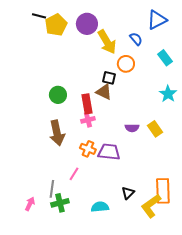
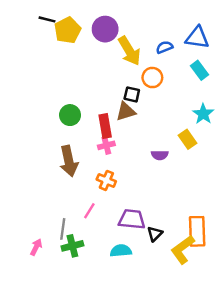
blue triangle: (157, 20) -> (197, 38), moved, turned 35
blue semicircle: (136, 39) -> (164, 47), turned -72
brown triangle: (104, 92) -> (126, 111), turned -42
yellow rectangle: (155, 129) -> (187, 139), moved
purple trapezoid: (109, 152) -> (132, 219), moved

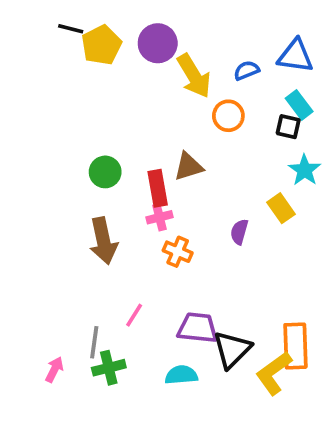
black square: (132, 94) -> (288, 127), moved
purple semicircle: (160, 155) -> (239, 232), turned 105
orange cross: (106, 180) -> (178, 252), moved
black triangle: (155, 234) -> (232, 350), size x1.6

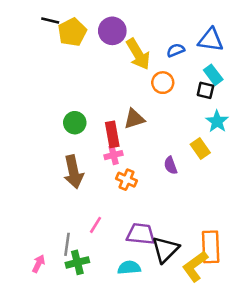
purple semicircle: (239, 232) -> (171, 165), turned -36

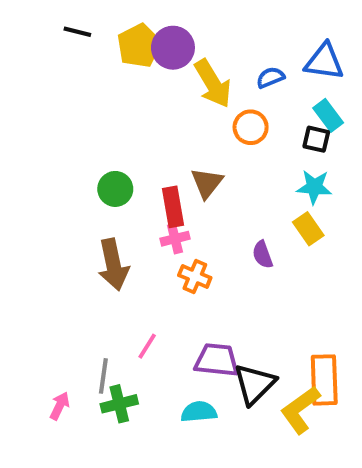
yellow pentagon: (72, 32) -> (139, 46), moved
brown triangle: (134, 119) -> (207, 183), turned -35
cyan star: (217, 121) -> (314, 187), moved, turned -30

